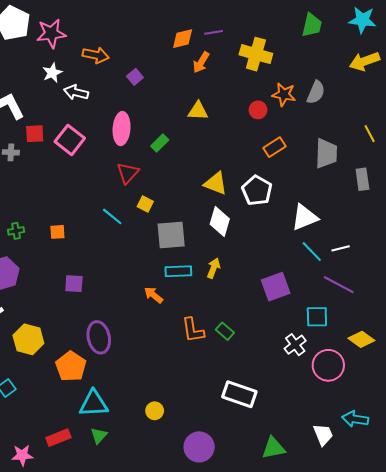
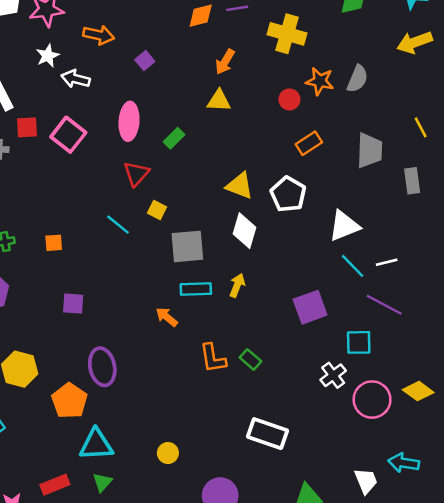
orange arrow: (201, 62) -> (225, 62), moved
yellow diamond: (361, 339) -> (418, 391), moved

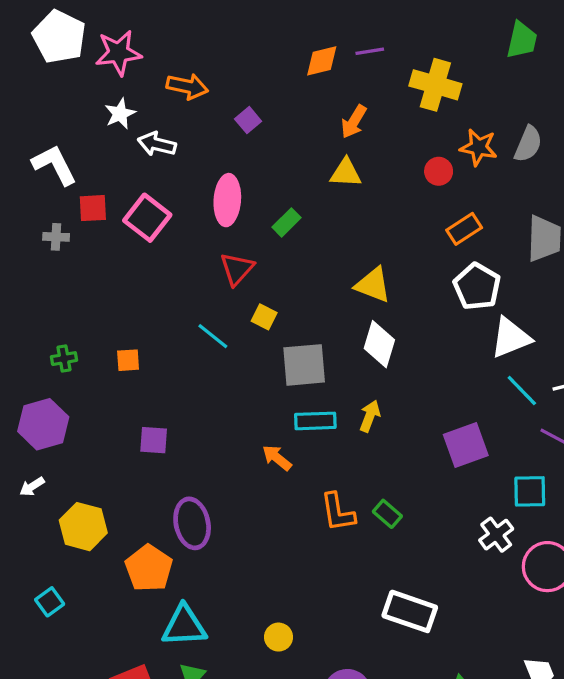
white pentagon: (288, 194) -> (477, 287), moved

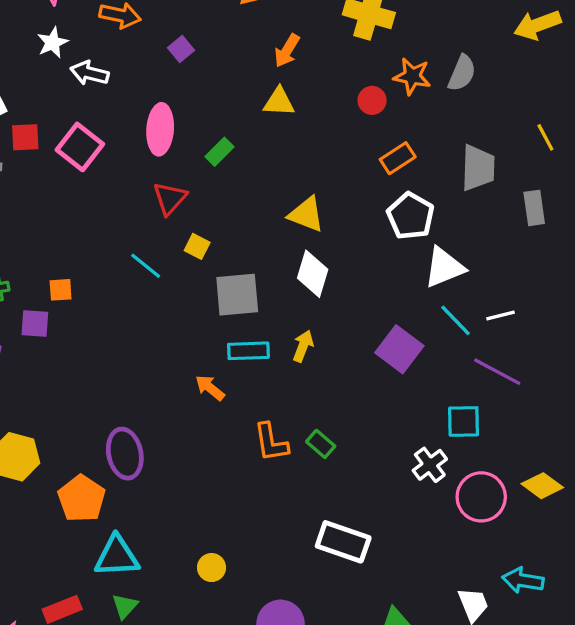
purple square: (154, 440) -> (35, 324), moved
purple square: (466, 445) -> (399, 349), moved, turned -33

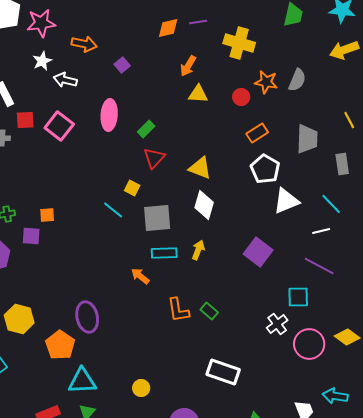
yellow triangle: (279, 102) -> (198, 94), moved
red triangle: (170, 198) -> (154, 158), moved
cyan line: (146, 266) -> (113, 210), moved
cyan line: (456, 320) -> (331, 204), moved

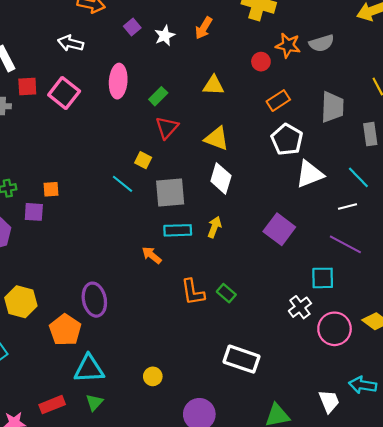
white star: (42, 61) -> (165, 36), moved
gray semicircle: (297, 80) -> (322, 43), turned 50
yellow triangle: (198, 94) -> (213, 85), moved

